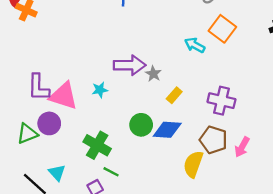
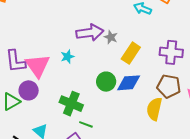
yellow rectangle: (174, 95) -> (131, 53), size x1.5
pink triangle: (64, 96) -> (38, 66), turned 44

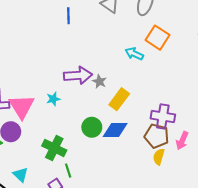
purple cross: (171, 52) -> (163, 117), moved
yellow semicircle: (154, 109) -> (159, 157), moved, size x0.7
green line: (86, 124) -> (68, 171), turned 48

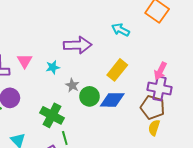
cyan arrow: (134, 54) -> (121, 30), moved
gray star: (99, 81) -> (72, 85), moved
pink triangle: (22, 107) -> (25, 61), moved, size x0.6
pink arrow: (182, 141) -> (160, 71), moved

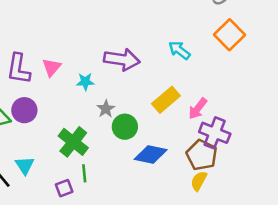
pink arrow: (160, 71) -> (198, 109), moved
blue diamond: (112, 100) -> (151, 155), moved

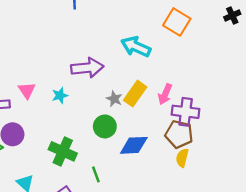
cyan arrow: (179, 50) -> (136, 47), size x1.4
gray star: (106, 109) -> (114, 99), moved
green line: (84, 173) -> (96, 174), moved

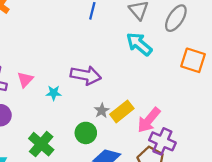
orange square: (177, 22) -> (193, 60), moved, turned -30
cyan arrow: (136, 47) -> (139, 44), moved
pink arrow: (165, 94) -> (149, 120), size x1.4

